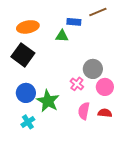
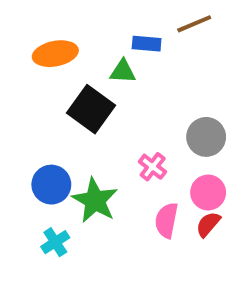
black square: (23, 55) -> (91, 109), moved
gray circle: (93, 69) -> (206, 137), moved
pink circle: (105, 87) -> (208, 193), moved
red semicircle: (105, 113) -> (208, 224), turned -56

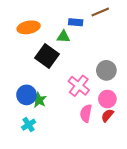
pink cross: (153, 167) -> (79, 86), size x1.5
green star: (95, 200) -> (39, 100), moved, size x0.7

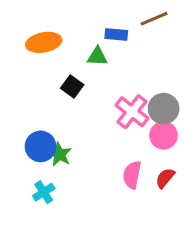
black square: (47, 56) -> (72, 87), size x0.6
pink cross: (79, 86) -> (132, 112), moved
pink circle: (107, 99) -> (164, 135), moved

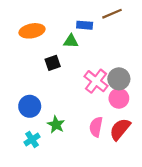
black square: (72, 87) -> (53, 63), turned 35
green star: (59, 154) -> (56, 125), moved
red semicircle: (165, 178) -> (120, 129), size x1.5

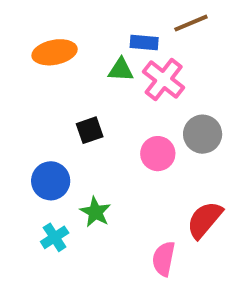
black square: (53, 63) -> (90, 130), moved
pink cross: (96, 81) -> (164, 80), moved
pink circle: (119, 98) -> (158, 154), moved
pink semicircle: (96, 127) -> (164, 259), moved

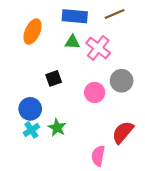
blue rectangle: (144, 43) -> (75, 16), moved, size x1.5
orange ellipse: (55, 52) -> (33, 32), turned -55
cyan cross: (55, 237) -> (31, 130), moved

